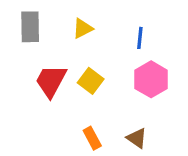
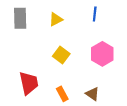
blue line: (140, 38) -> (95, 14), moved
red trapezoid: (51, 81) -> (29, 83), moved, turned 140

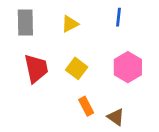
red trapezoid: (29, 83) -> (36, 68), moved
orange rectangle: (62, 94) -> (86, 106), moved

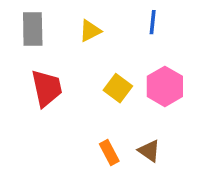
yellow square: (77, 68) -> (118, 88), moved
orange rectangle: (86, 106) -> (109, 153), moved

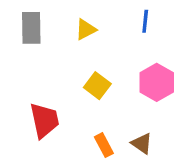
red trapezoid: (47, 88) -> (44, 120), moved
yellow square: (118, 88) -> (97, 86), moved

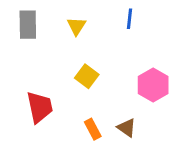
yellow triangle: (86, 30) -> (76, 26), turned -30
pink hexagon: (157, 82) -> (153, 85), moved

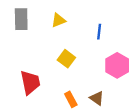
blue line: (130, 19) -> (99, 32), moved
yellow triangle: (76, 26) -> (58, 20), turned 35

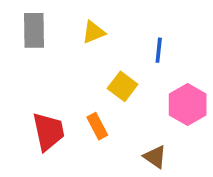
yellow square: (66, 59) -> (123, 86), moved
orange rectangle: (71, 99) -> (97, 126), moved

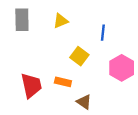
orange rectangle: (97, 126) -> (63, 82), turned -49
brown triangle: (155, 157) -> (84, 102), moved

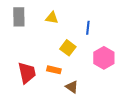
yellow triangle: (61, 21) -> (52, 18), turned 32

